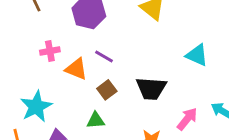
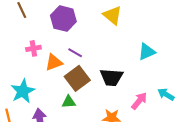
cyan triangle: (197, 55) -> (147, 52), turned -48
orange triangle: (76, 69) -> (54, 62), turned -42
brown square: (107, 90) -> (77, 78), size x1.6

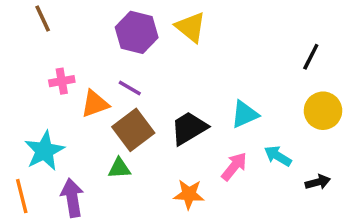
purple hexagon: (63, 19) -> (137, 32), moved
cyan triangle: (147, 52) -> (245, 114), moved
black trapezoid: (111, 77) -> (189, 128), turned 145

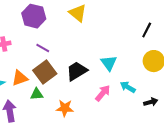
purple hexagon: (137, 32) -> (34, 16), moved
orange triangle: (95, 104) -> (20, 78), moved
cyan triangle: (245, 114) -> (109, 63), turned -42
orange star: (189, 194) -> (65, 108), moved

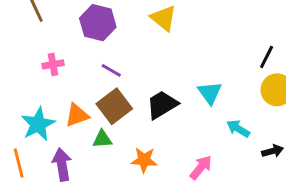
black line: (147, 30) -> (267, 57), moved
pink arrow: (103, 93) -> (201, 167), moved

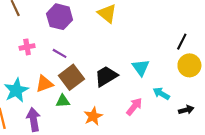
purple line: (111, 70) -> (60, 53), moved
orange star: (144, 160) -> (93, 116), turned -30
pink arrow: (201, 167) -> (134, 107), moved

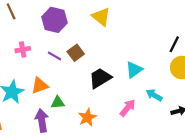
cyan triangle: (141, 68) -> (134, 70), turned 30
brown square: (71, 77) -> (76, 53), moved, size x0.7
purple arrow: (34, 119) -> (42, 121), moved

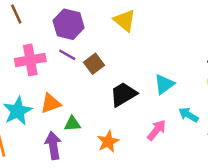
pink cross: (23, 50) -> (30, 60), size x1.6
purple line: (54, 56) -> (67, 55), moved

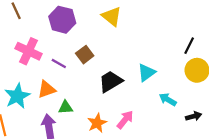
purple line: (67, 55) -> (59, 64), moved
pink cross: (30, 60) -> (29, 51), turned 35
pink arrow: (157, 130) -> (125, 120), moved

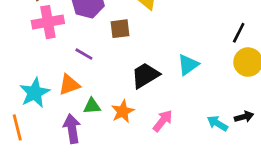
pink cross: (29, 51) -> (48, 22), moved, turned -35
brown square: (85, 55) -> (120, 29), moved, turned 30
cyan arrow: (168, 99) -> (217, 123), moved
orange star: (97, 123) -> (123, 111), moved

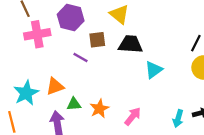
purple line: (84, 54) -> (81, 58), moved
black trapezoid: (145, 75) -> (130, 44), moved, turned 35
cyan arrow: (217, 123) -> (178, 119), turned -105

